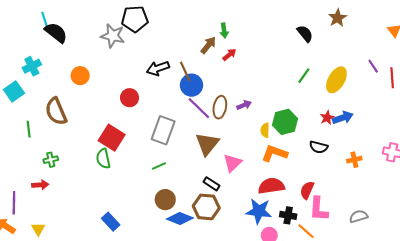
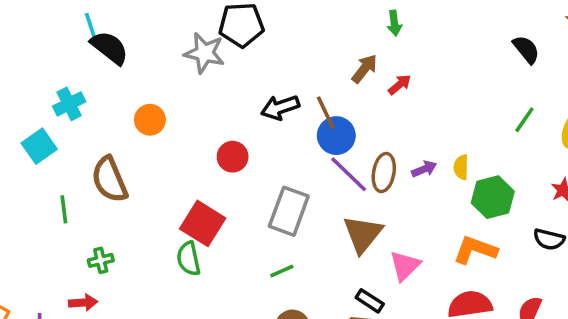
green arrow: (224, 30) -> (394, 23), moved
yellow semicircle: (265, 130) -> (461, 167), moved

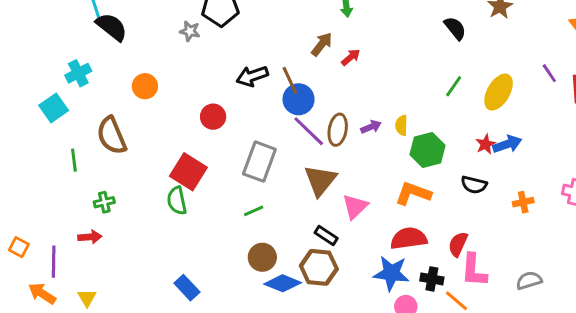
gray star: (204, 53) -> (190, 31), size x0.6

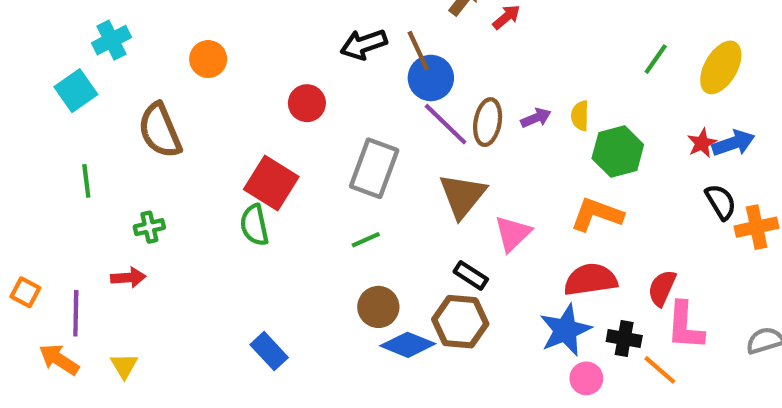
green line: (74, 160) -> (86, 181), moved
black semicircle: (474, 185) -> (721, 202), moved, turned -135
orange cross: (523, 202) -> (757, 227), size x1.4
blue star: (391, 273) -> (565, 330), turned -30

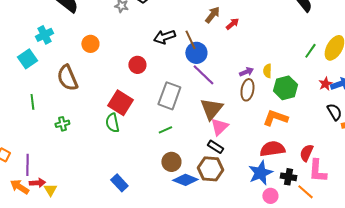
green line: (656, 59) -> (310, 51), moved
brown ellipse: (488, 122) -> (247, 90), moved
pink triangle: (513, 233) -> (219, 127), moved
red arrow: (128, 278) -> (37, 183), moved

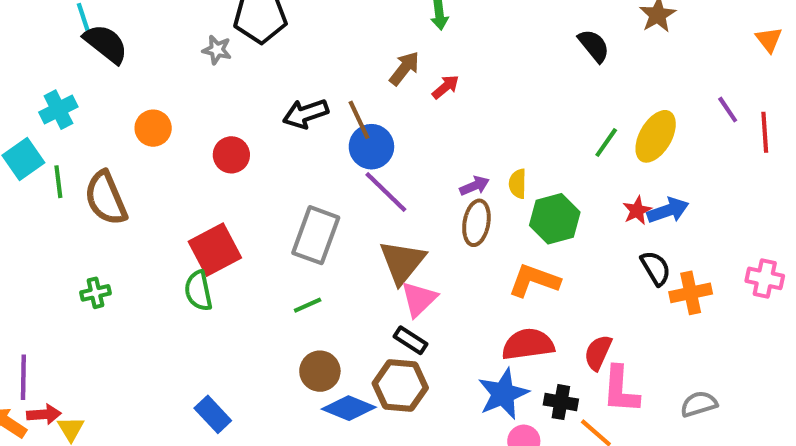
red circle: (137, 65) -> (231, 155), moved
green line: (32, 102) -> (58, 182), moved
red square: (120, 103) -> (215, 250), turned 30

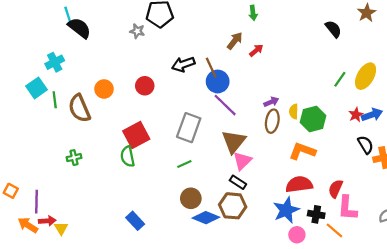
orange circle: (153, 128) -> (104, 89), moved
yellow semicircle: (518, 184) -> (294, 111), moved

